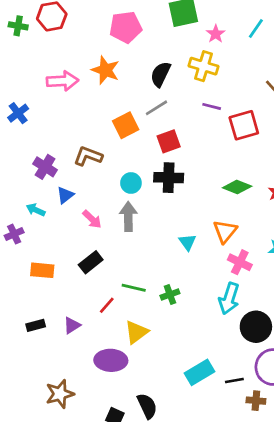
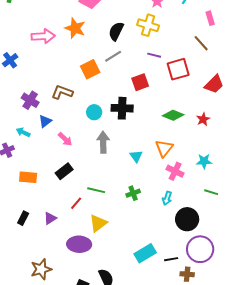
red square: (169, 141) -> (140, 82), moved
gray arrow: (128, 217) -> (103, 142), moved
green cross: (170, 294) -> (133, 193), moved
cyan arrow: (229, 299) -> (167, 198), size x0.6
black rectangle: (36, 325) -> (23, 218), turned -48

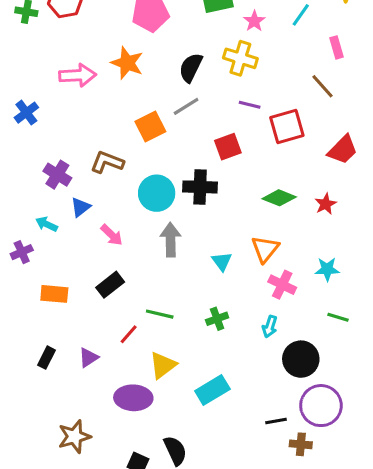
cyan circle: (94, 112) -> (157, 193), size x1.5
cyan rectangle: (145, 253) -> (212, 390), moved

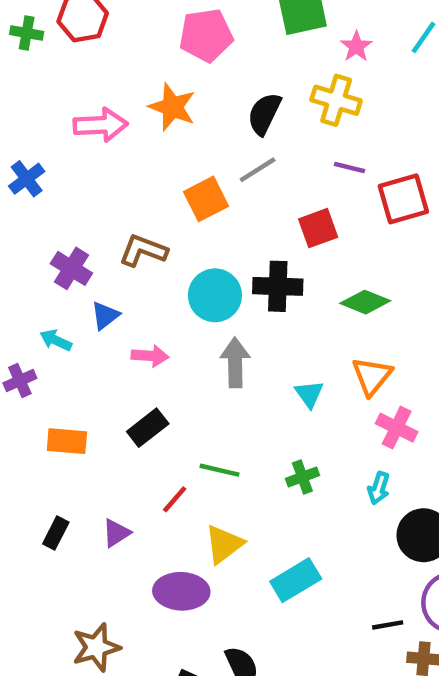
green diamond: (279, 198) -> (365, 302), moved
pink arrow: (112, 235) -> (150, 356), turned -40

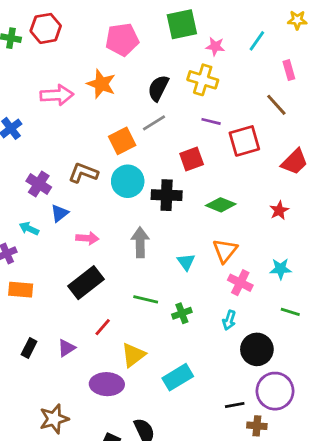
pink star: (356, 46) -> (215, 46), turned -30
cyan circle: (215, 295) -> (128, 181), moved
black rectangle: (148, 428) -> (86, 283), size x1.4
orange rectangle: (67, 441) -> (21, 290), moved
green line: (219, 470) -> (146, 299), moved

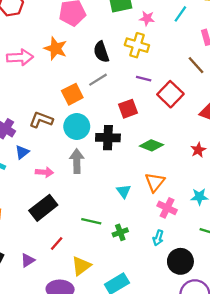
black semicircle: (158, 88) -> (101, 52), turned -45
red square: (244, 141) -> (170, 94), turned -30
gray arrow: (140, 242) -> (77, 161), moved

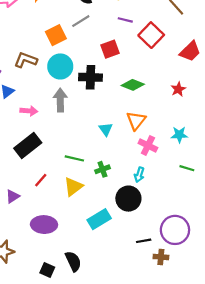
black circle: (180, 261) -> (128, 199), moved
yellow triangle: (81, 266) -> (73, 187), moved

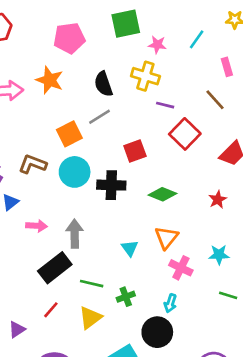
purple line: (125, 20) -> (165, 105), moved
gray arrow: (60, 100) -> (75, 234), moved
black rectangle: (28, 145) -> (55, 268), moved

